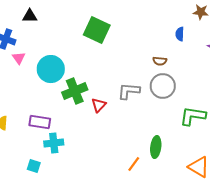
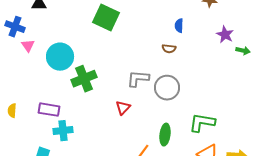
blue semicircle: (180, 34) -> (179, 26), moved
gray circle: (163, 86) -> (167, 88), moved
red triangle: (99, 105) -> (123, 108), moved
green L-shape: (193, 116) -> (202, 123), moved

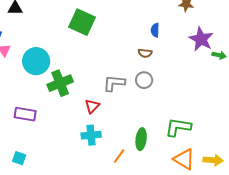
purple star: (225, 35) -> (201, 39), size x1.4
gray circle: (167, 88) -> (144, 80), moved, size x0.7
red triangle: (123, 108) -> (92, 106), moved
cyan cross: (63, 131) -> (91, 135), moved

